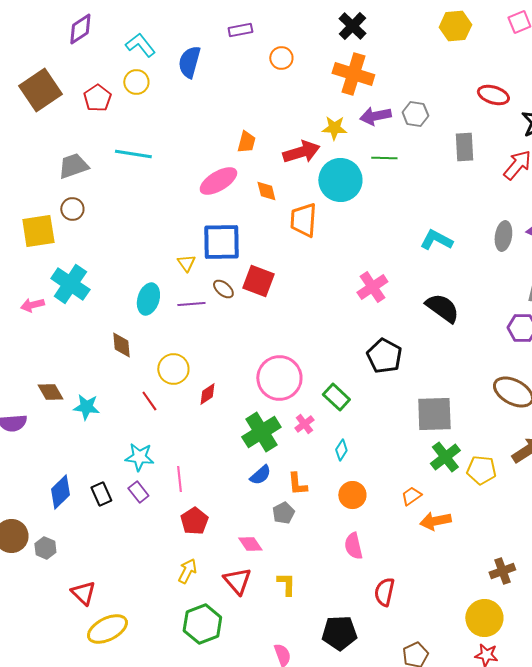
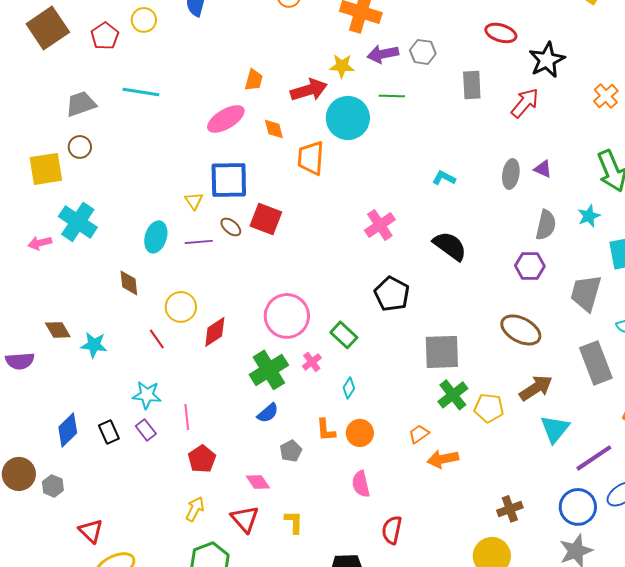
cyan L-shape: (436, 240) -> (444, 178), size x0.7
red diamond: (207, 394) -> (215, 332), size x1.4
orange L-shape: (297, 484) -> (326, 430), moved

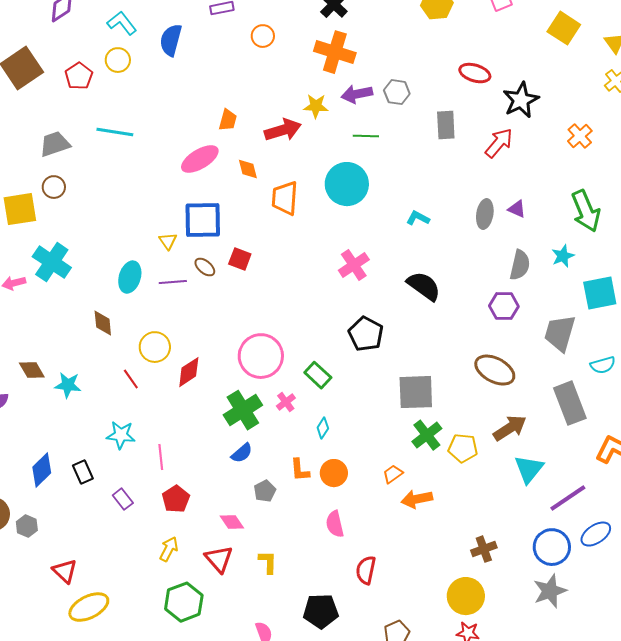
cyan circle: (348, 118) -> (347, 184), moved
red square: (266, 219) -> (240, 259), size x0.7
purple rectangle: (146, 430) -> (123, 499), moved

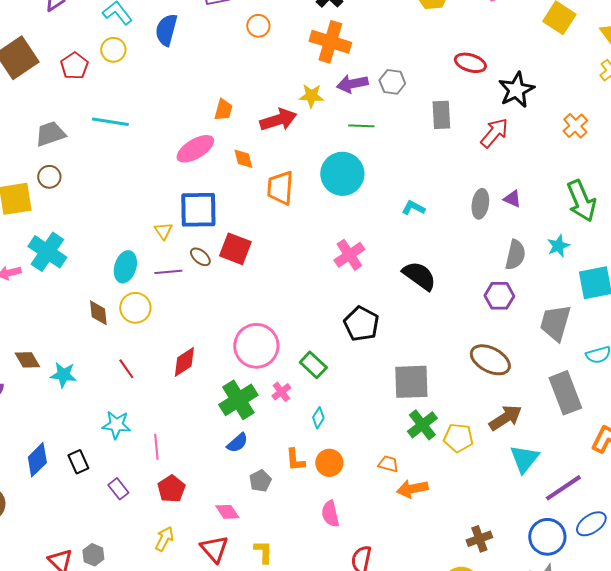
red square: (240, 259) -> (235, 249), size x1.4
yellow circle: (155, 347) -> (135, 308), moved
orange trapezoid: (393, 474) -> (388, 464), turned 50
gray hexagon: (27, 526) -> (93, 555), moved

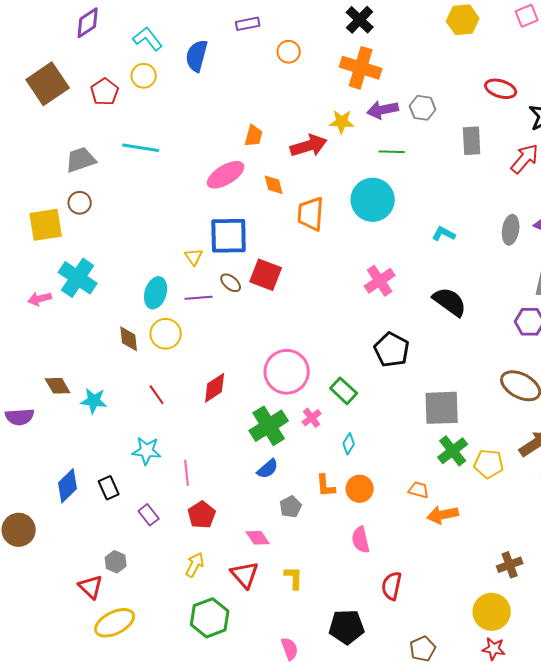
gray hexagon: (93, 555) -> (116, 562), moved

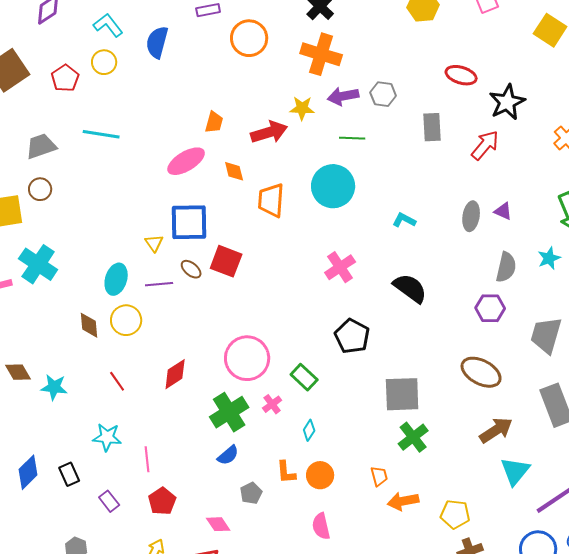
orange circle: (289, 52) -> (249, 38), size x1.6
yellow pentagon: (489, 464) -> (455, 514), moved
orange trapezoid: (419, 490) -> (379, 476), turned 60

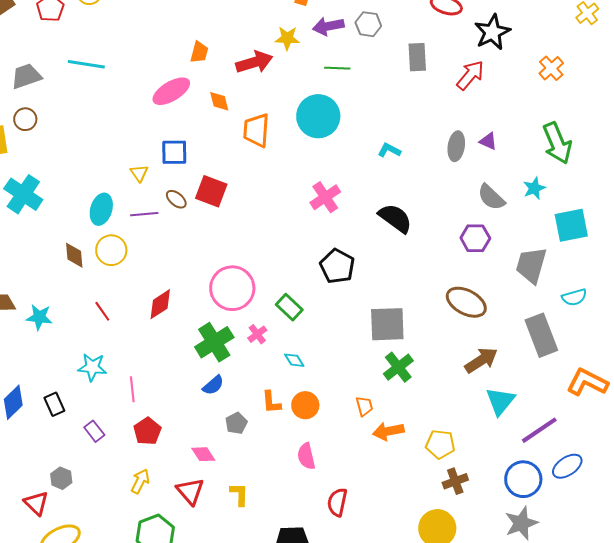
blue square: (189, 222) -> (174, 152), size x0.7
gray semicircle: (506, 267) -> (491, 197), turned 120
cyan diamond: (309, 430) -> (294, 360), turned -65

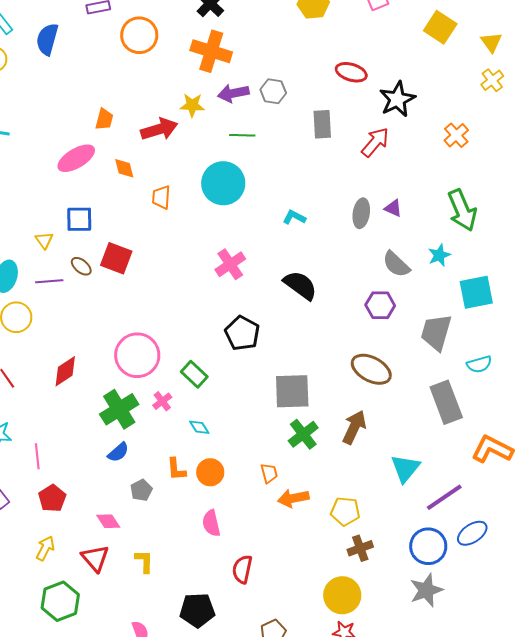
orange trapezoid: (256, 130) -> (161, 197), size x0.7
brown arrow: (481, 360) -> (354, 427), moved, turned -32

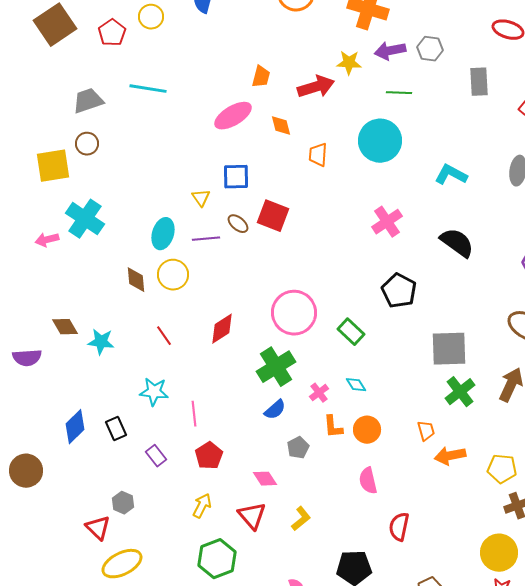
cyan L-shape: (294, 217) -> (451, 175), size x1.4
pink cross: (162, 401) -> (319, 393), moved
yellow L-shape: (144, 561) -> (301, 519), turned 50

